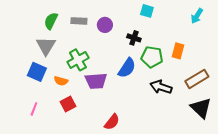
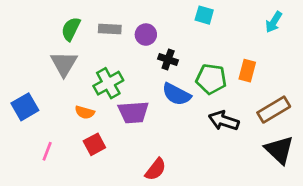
black cross: (134, 38) -> (168, 60), moved
blue semicircle: (127, 68) -> (176, 94), turned 85
blue square: (37, 72) -> (25, 107), moved, turned 36

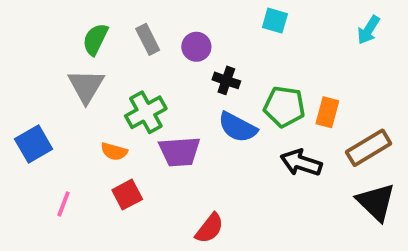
gray rectangle: (110, 29) -> (148, 39), turned 60
orange rectangle: (247, 71) -> (327, 112), moved

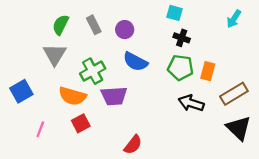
black cross: (226, 80) -> (182, 38), moved
blue semicircle: (238, 127) -> (135, 62), moved
orange semicircle: (114, 152) -> (72, 96), size x1.6

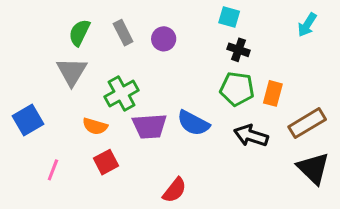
blue semicircle: (135, 62) -> (193, 123), moved
orange semicircle: (72, 96) -> (95, 126), size x0.7

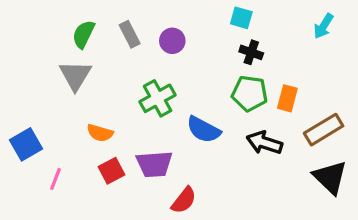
green cross: (122, 93) -> (158, 98), moved
blue square: (28, 120) -> (26, 144), moved
purple trapezoid: (150, 126) -> (154, 164), moved

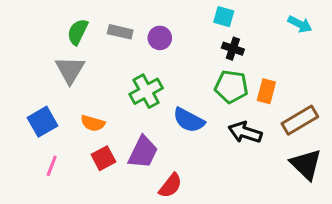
cyan arrow: (324, 26) -> (300, 24), turned -95
gray rectangle: (130, 34) -> (120, 32), turned -50
blue square: (26, 144) -> (43, 122), moved
purple trapezoid: (154, 164) -> (143, 152), turned -60

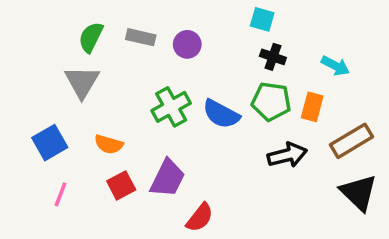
cyan arrow: (300, 24) -> (335, 66), moved
blue semicircle: (189, 120) -> (221, 114), moved
black arrow: (245, 132) -> (287, 155), turned 148

